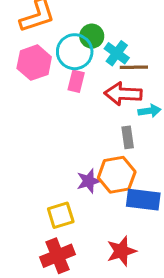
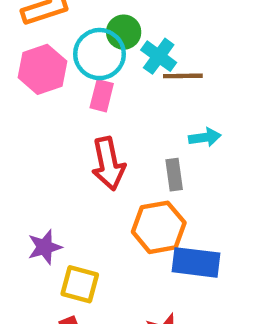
red arrow: (123, 94) -> (108, 164), moved, turned -105
purple star: (89, 181) -> (45, 247), moved
yellow square: (61, 215) -> (80, 284), turned 32

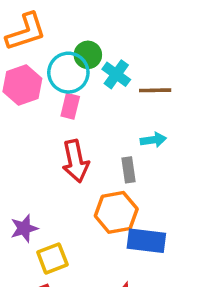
brown line: (183, 76) -> (155, 90), moved
yellow square: (80, 284) -> (52, 258), turned -36

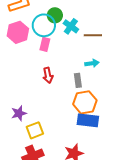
red arrow: (75, 161) -> (48, 75), size x0.7
orange hexagon: (116, 212) -> (85, 102), moved

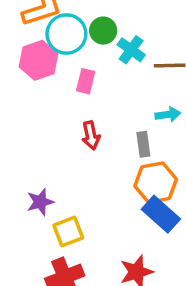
cyan circle: (44, 25) -> (66, 34), moved
blue rectangle: (88, 120) -> (161, 214), turned 35

